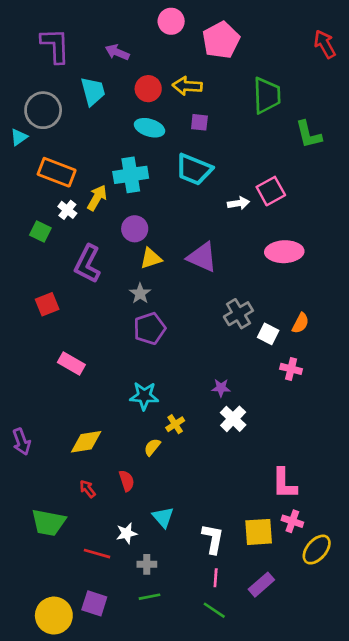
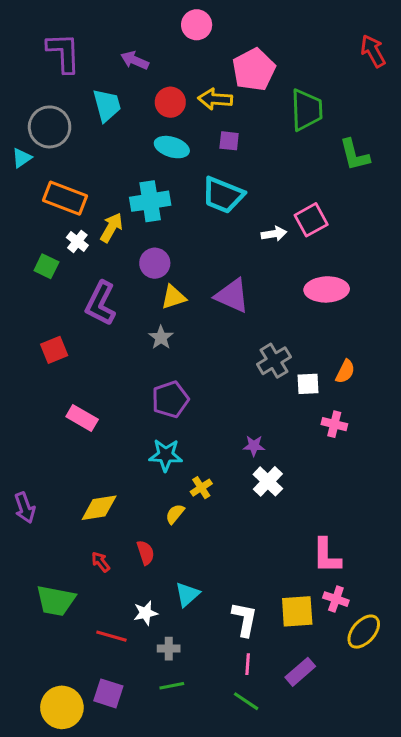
pink pentagon: (221, 40) -> (254, 70), moved
purple pentagon: (150, 329) -> (170, 399), moved
white square: (268, 334) -> (308, 384), turned -30
cyan triangle: (163, 517) -> (187, 594), turned 30

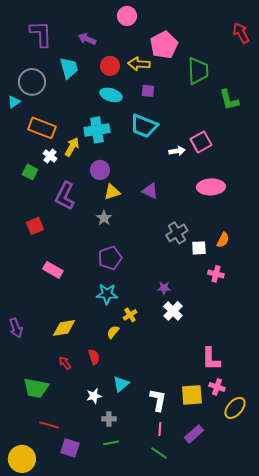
purple triangle: (232, 296) -> (150, 191), size x0.7
red line: (111, 636) -> (49, 425), moved
yellow circle: (62, 707) -> (22, 459), moved

